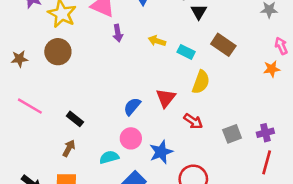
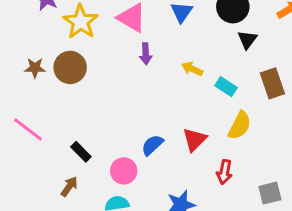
brown rectangle: (223, 45) -> (272, 83), turned 30
brown star: (19, 59) -> (35, 68), moved
red arrow: (193, 121) -> (224, 172), turned 60
pink circle: (131, 138) -> (124, 171), moved

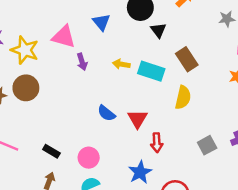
cyan rectangle: (226, 87) -> (151, 71), size x1.5
yellow semicircle: (240, 125) -> (183, 97), moved
blue semicircle: (152, 145) -> (106, 113), moved, turned -84
red arrow: (224, 172) -> (157, 143), moved

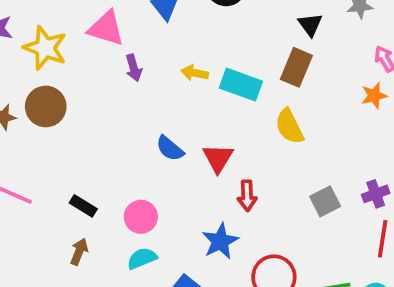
black triangle: (158, 30) -> (310, 25), moved
brown rectangle: (187, 59) -> (296, 67), turned 55
yellow semicircle: (183, 97) -> (289, 126), turned 140

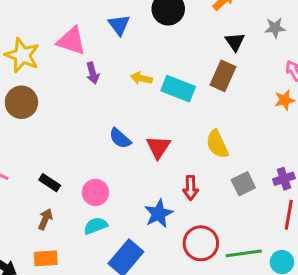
yellow semicircle: (289, 126) -> (217, 144), moved
red arrow: (247, 196) -> (191, 188), moved

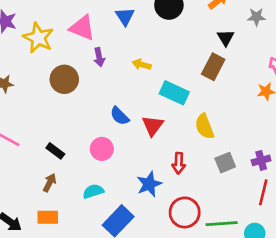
gray star: (275, 28) -> (256, 17), moved
cyan rectangle: (178, 89) -> (174, 93), moved
brown circle: (21, 102) -> (64, 79), moved
pink circle: (95, 192) -> (102, 149), moved

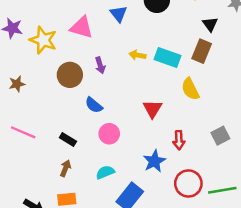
purple arrow: (99, 57) -> (100, 65), moved
cyan rectangle: (174, 93) -> (167, 57), moved
blue semicircle: (120, 116) -> (94, 105), moved
yellow semicircle: (204, 126) -> (190, 89), moved

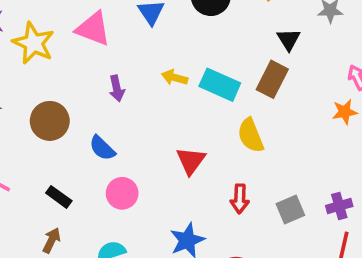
brown circle: (70, 75) -> (50, 121), moved
red arrow: (179, 140) -> (240, 199), moved

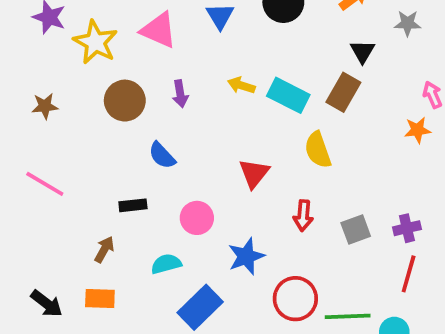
brown circle: (50, 121) -> (125, 101), moved
pink circle: (122, 193) -> (197, 218), moved
black rectangle: (59, 197) -> (133, 205), moved, turned -45

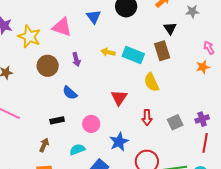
brown rectangle: (343, 92) -> (162, 51), turned -42

